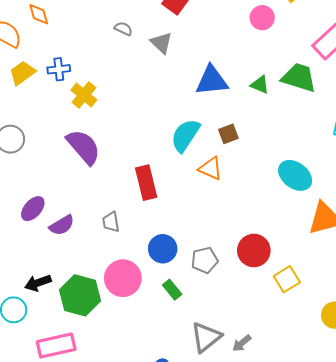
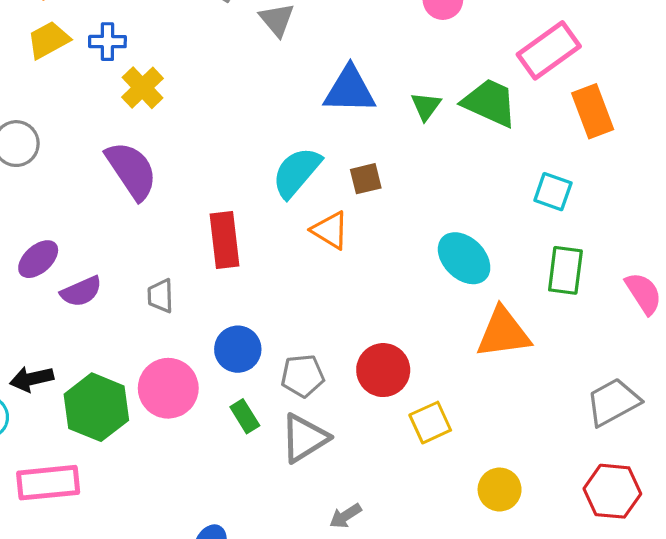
green triangle: (260, 85) -> (426, 106), turned 36
gray triangle: (206, 337) -> (304, 438), moved

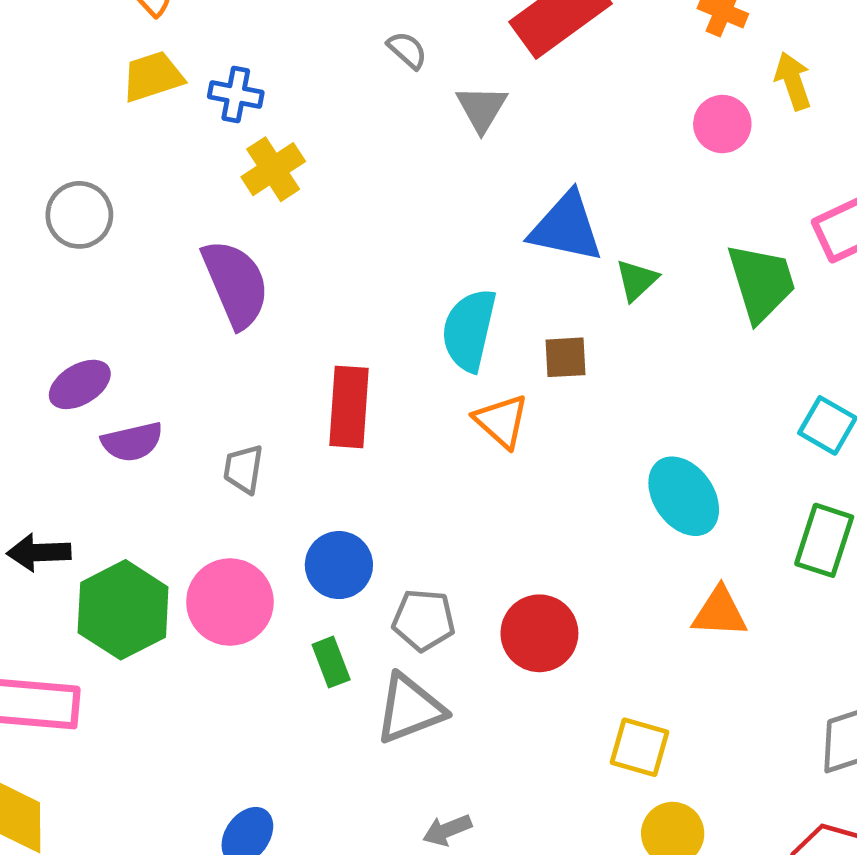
green trapezoid: (490, 103) -> (761, 282), turned 38
green triangle: (426, 106) -> (637, 280), moved
cyan semicircle: (297, 172) -> (469, 330), turned -38
orange triangle: (503, 333) -> (720, 612), size x0.7
yellow square: (430, 423) -> (640, 747), moved, turned 30

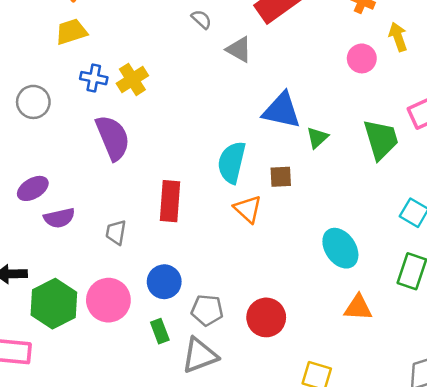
blue cross: (236, 94) -> (94, 78), moved
gray triangle: (482, 108) -> (239, 49), turned -32

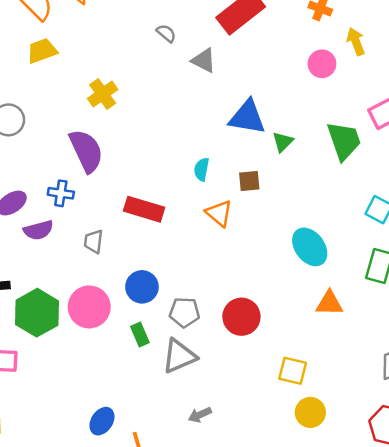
blue cross: (94, 78) -> (61, 193), moved
cyan semicircle: (232, 162) -> (202, 169), size x0.6
red rectangle: (170, 201) -> (144, 209), turned -75

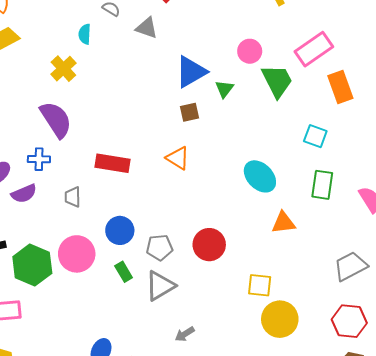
pink circle: (322, 64) -> (250, 51), moved
blue triangle: (247, 117) -> (191, 72), turned -32
cyan semicircle: (202, 169) -> (85, 34), moved
brown square: (249, 181) -> (189, 112), moved
yellow circle: (310, 412) -> (280, 319), size x1.4

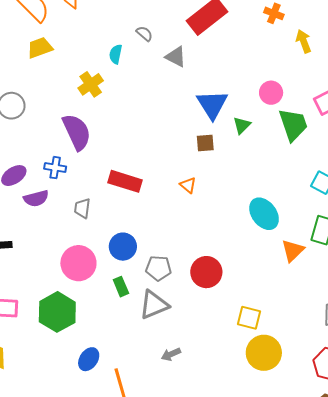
blue triangle: (191, 72) -> (212, 104), turned -40
orange triangle: (178, 158) -> (188, 185), size x0.7
orange triangle: (283, 223) -> (293, 251), moved, turned -45
green hexagon: (32, 265) -> (57, 312), moved

